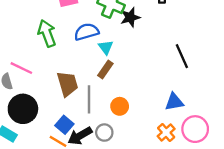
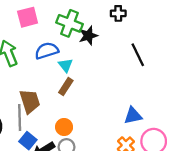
black line: (182, 56) -> (138, 55), moved
gray line: (89, 99) -> (20, 118), moved
orange circle: (120, 106) -> (64, 127), moved

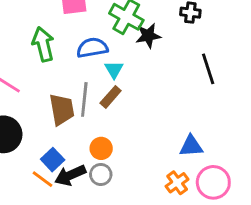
gray line: (20, 118) -> (84, 99), moved

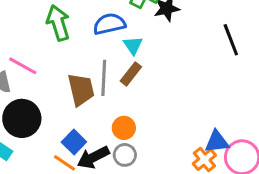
blue triangle: (191, 146) -> (217, 142), moved

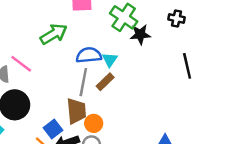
green arrow: (58, 23) -> (54, 34), turned 68
blue semicircle: (109, 24) -> (89, 55), moved
brown trapezoid: (81, 89) -> (76, 111), moved

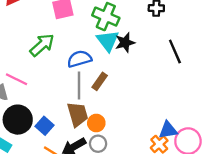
black star: (140, 34) -> (125, 43), moved
cyan triangle: (110, 60) -> (108, 41), moved, size x1.5
blue square: (53, 129) -> (44, 126), moved

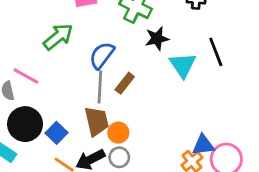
cyan triangle: (108, 41) -> (183, 65), moved
blue semicircle: (79, 59) -> (102, 55), turned -40

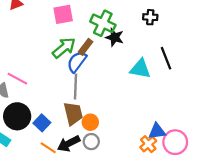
green arrow: (58, 37) -> (64, 48), moved
black star: (157, 38) -> (115, 37), moved, turned 30
cyan triangle: (183, 65) -> (140, 69), turned -45
brown rectangle: (125, 83) -> (85, 47), moved

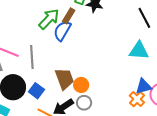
cyan triangle: (140, 69) -> (139, 51), moved
gray line: (75, 87) -> (32, 57), moved

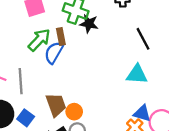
brown rectangle: (69, 16) -> (61, 37), turned -42
blue triangle: (144, 86) -> (142, 113), turned 30

